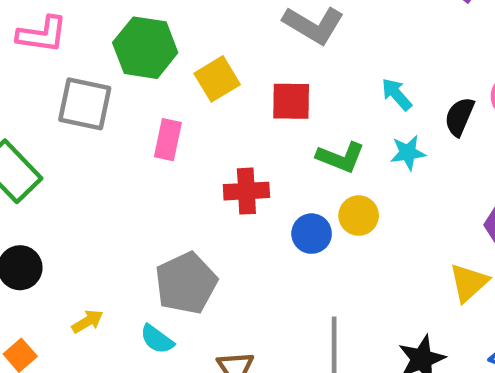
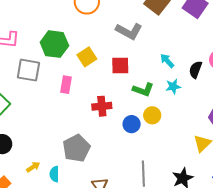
cyan semicircle: (157, 339) -> (54, 174), moved, turned 56

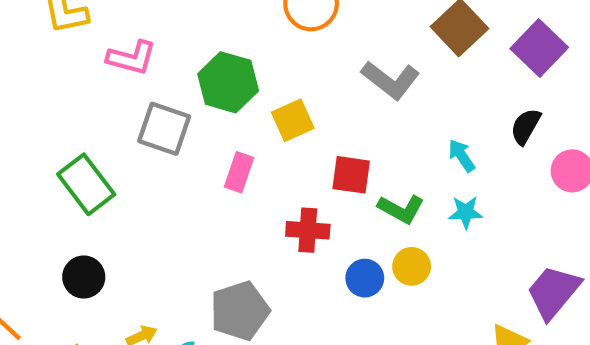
red square: (120, 66) -> (351, 175), moved
black semicircle: (195, 70) -> (526, 126), moved

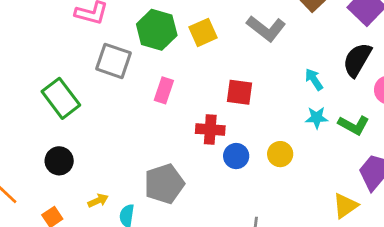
yellow square: (293, 120) -> (203, 32), moved
black semicircle: (526, 126) -> (357, 60), size x1.4
green L-shape: (401, 209) -> (354, 125), moved
blue circle: (365, 278) -> (236, 156), moved

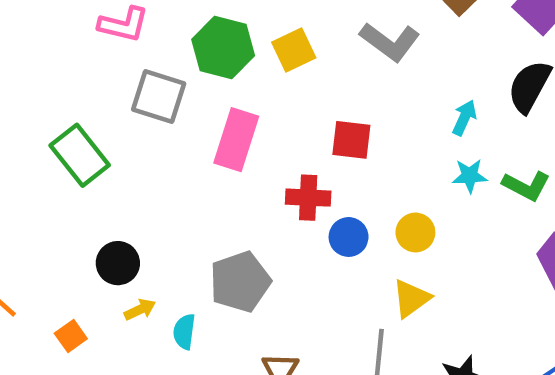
cyan arrow: (314, 79) -> (464, 118), turned 60
pink rectangle: (164, 90) -> (236, 140), size x1.5
black circle: (59, 161) -> (118, 263), moved
yellow triangle: (345, 206) -> (411, 298), moved

